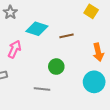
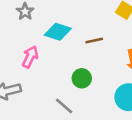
gray line: (42, 89) -> (64, 106), turned 35

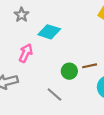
brown line: (94, 41) -> (90, 66), moved

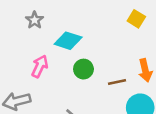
green circle: (69, 71) -> (83, 69), moved

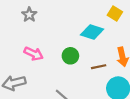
cyan diamond: (68, 41) -> (92, 32), moved
pink arrow: (40, 66) -> (34, 54), turned 90

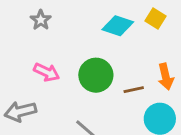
cyan diamond: (92, 32) -> (118, 26), moved
green circle: (70, 56) -> (96, 75), size x1.5

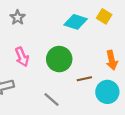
pink arrow: (46, 72) -> (22, 57), turned 42
brown line: (134, 90) -> (84, 79), moved

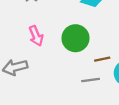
gray line: (52, 100) -> (91, 80), moved, turned -49

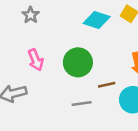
gray line: (91, 80) -> (82, 103), moved

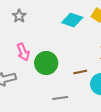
green circle: (78, 62) -> (46, 63), moved
gray line: (82, 103) -> (60, 98), moved

